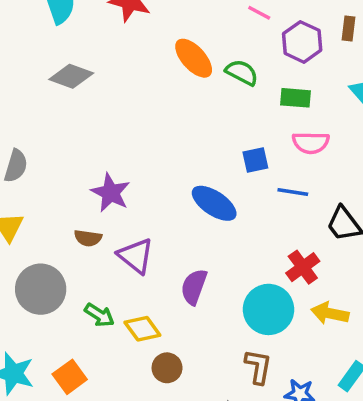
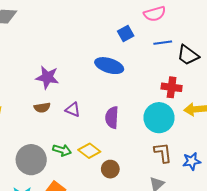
blue line: (293, 192) -> (163, 43), moved
purple triangle: (136, 256) -> (73, 110), size x0.7
red cross: (303, 267) -> (172, 87), turned -30
gray circle: (41, 289) -> (31, 160), moved

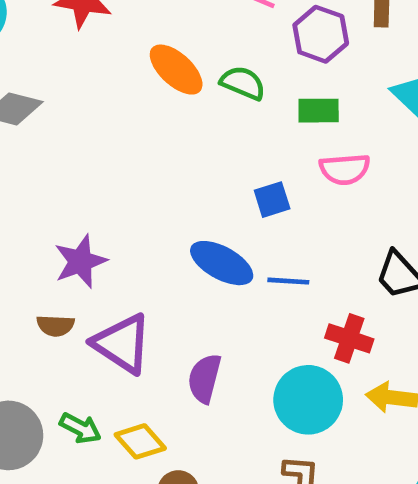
blue line: (163, 43) -> (288, 281), moved
purple star: (47, 77) -> (80, 261), turned 30
purple triangle: (73, 110) -> (122, 344), size x1.8

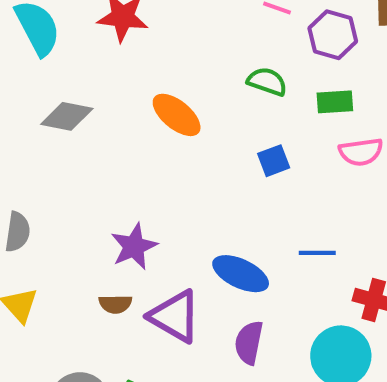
orange ellipse: (176, 70) -> (177, 115), moved
blue square: (272, 200) -> (274, 161), moved
blue ellipse: (222, 263) -> (241, 274), moved

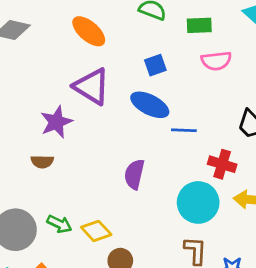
blue ellipse: (241, 274) -> (150, 105), moved
purple triangle: (175, 316) -> (92, 86), moved
purple semicircle: (249, 343) -> (134, 174), moved

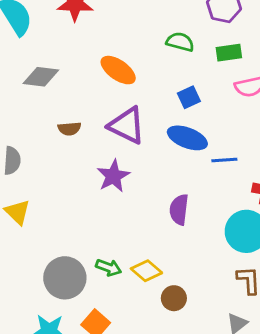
purple star: (56, 122) -> (113, 176), moved
brown semicircle: (42, 162) -> (69, 129), moved

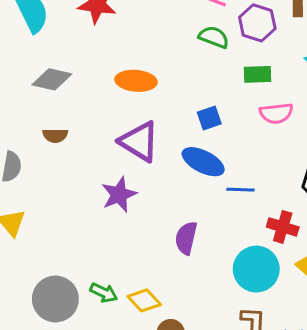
green semicircle: (180, 42) -> (214, 37), moved
orange ellipse: (118, 70) -> (136, 81), turned -36
brown semicircle: (69, 129) -> (55, 135), moved

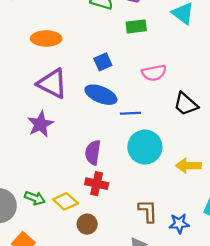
pink semicircle: (276, 113) -> (154, 73), moved
red cross: (283, 227) -> (97, 184), moved
cyan circle: (256, 269) -> (145, 147), moved

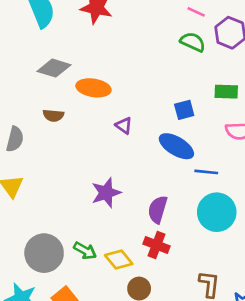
green rectangle: (136, 26) -> (226, 92), moved
orange ellipse: (46, 39) -> (93, 88), moved
purple triangle: (52, 84) -> (124, 126), size x0.5
purple star: (40, 124) -> (106, 193), moved

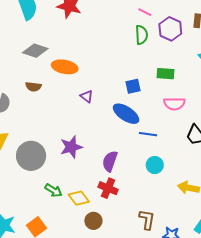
green semicircle: (193, 42) -> (141, 35), turned 60
cyan circle: (217, 212) -> (155, 165), size x0.6
gray circle: (44, 253) -> (31, 156), moved

